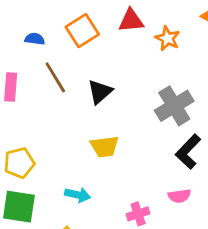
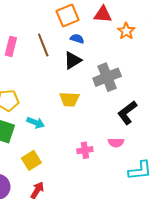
blue semicircle: (35, 39) -> (77, 39), moved
gray cross: (174, 106) -> (107, 77), moved
cyan arrow: (78, 195) -> (36, 123), moved

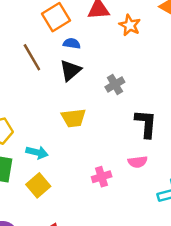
gray cross: (107, 77) -> (115, 84), size x0.6
black L-shape: (127, 113) -> (146, 124), turned 140
yellow square: (31, 160) -> (38, 185), moved

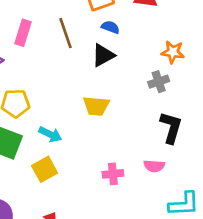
orange star: (130, 25) -> (173, 52), moved, turned -30
gray cross: (115, 84) -> (159, 82), moved

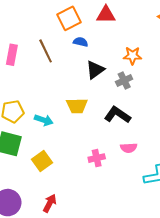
black triangle: (103, 55) -> (95, 70), moved
black L-shape: (171, 128) -> (117, 115), moved, turned -65
cyan arrow: (50, 134) -> (44, 120), moved

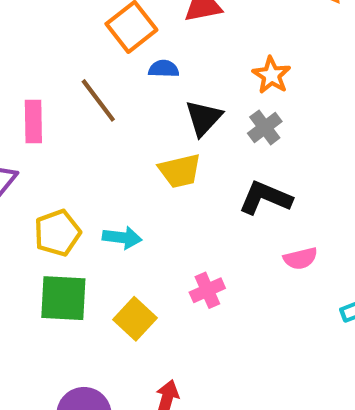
orange star: (132, 56) -> (271, 75), turned -30
yellow trapezoid: (77, 106) -> (180, 171), moved
pink cross: (97, 158) -> (207, 290), moved

